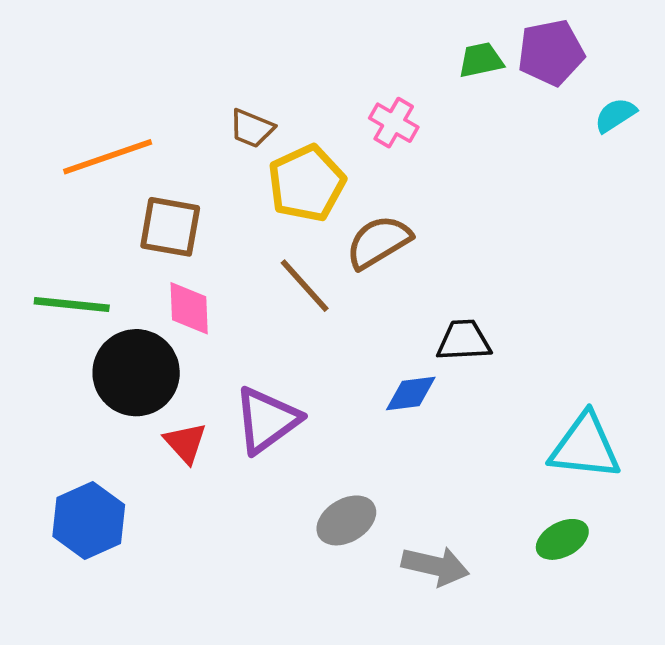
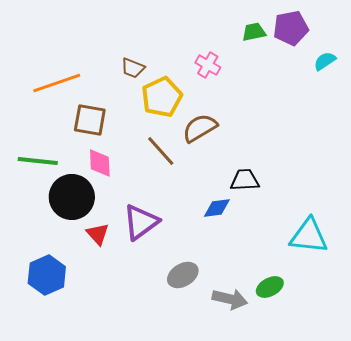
green ellipse: (562, 539) -> (270, 287), moved

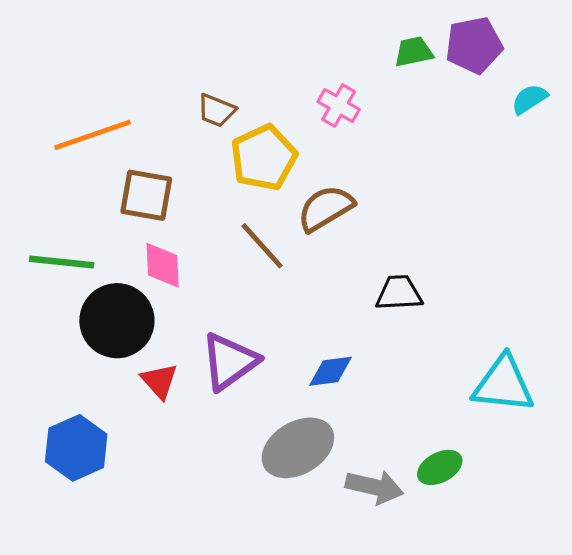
blue diamond: (217, 208) -> (331, 371), moved
gray ellipse: (183, 275) -> (298, 448), size x1.4

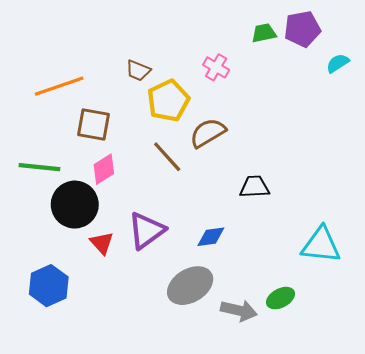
pink diamond: (163, 265) -> (104, 169), turned 60

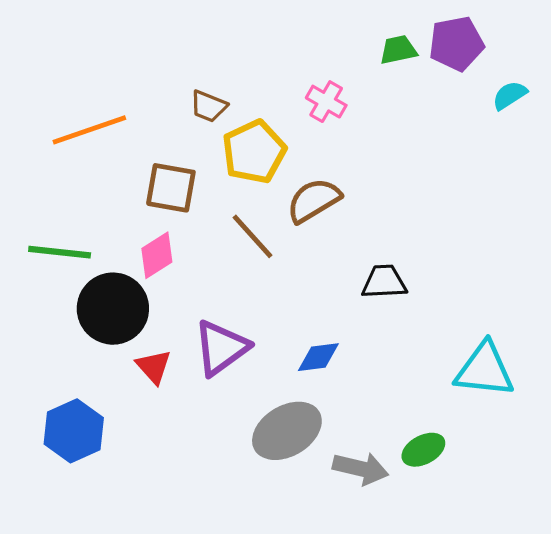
brown square: (93, 125) -> (171, 188), moved

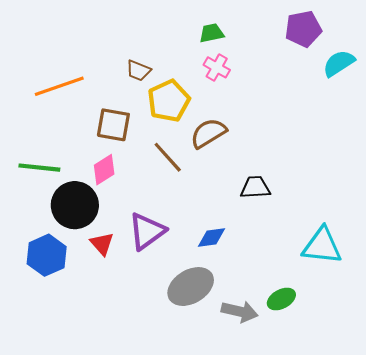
green trapezoid: (398, 50) -> (211, 33), moved
cyan semicircle: (510, 95) -> (339, 63), size x1.4
blue hexagon: (74, 431) -> (47, 255), moved

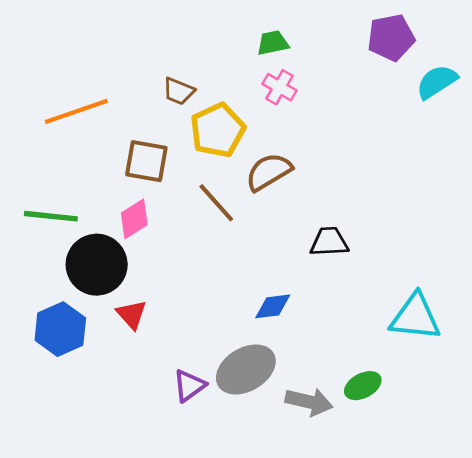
purple triangle: (147, 231) -> (189, 386), moved, size x0.7

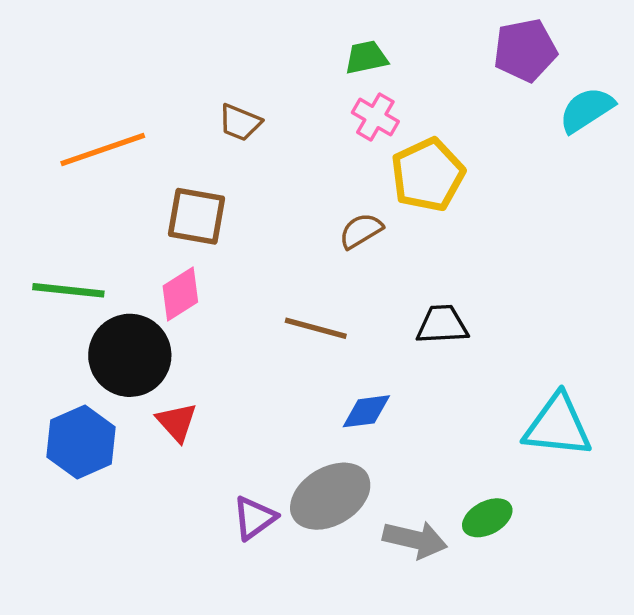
yellow pentagon: (218, 130) -> (428, 175), moved
brown semicircle: (269, 172) -> (361, 231), size x0.7
brown line: (216, 203) -> (316, 328), moved, turned -33

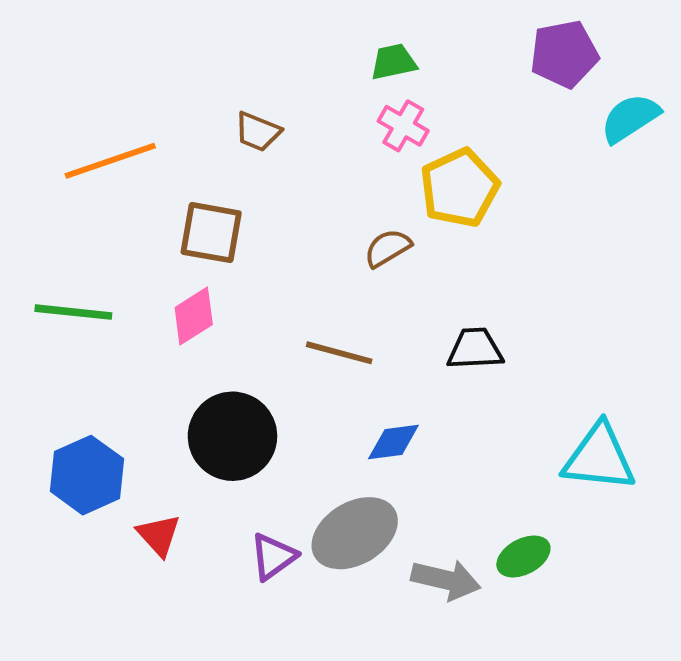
black circle: (130, 355) -> (232, 436), moved
red triangle: (177, 422) -> (159, 535), moved

